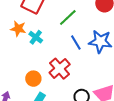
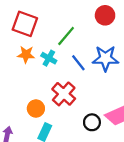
orange star: (18, 29) -> (26, 54), moved
cyan cross: (36, 37) -> (49, 58), moved

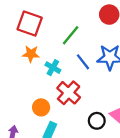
cyan cross: (49, 58) -> (53, 68), moved

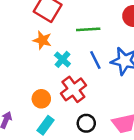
green line: (71, 35) -> (88, 29), turned 35
black circle: (97, 121) -> (86, 123), moved

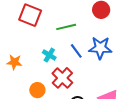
orange star: (42, 40) -> (14, 62), moved

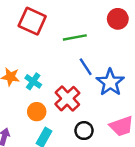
blue star: (100, 48) -> (110, 82), moved, turned 30
cyan cross: (49, 55) -> (33, 81), moved

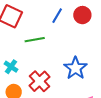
green line: (75, 37) -> (35, 40), moved
blue line: (86, 67) -> (57, 16), moved, turned 63

